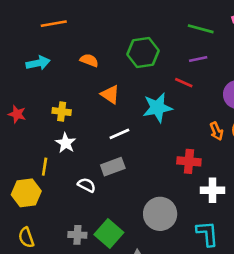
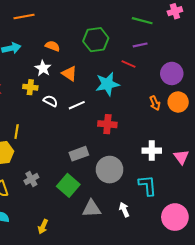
white star: (66, 143) -> (43, 68), moved
red cross: (189, 161) -> (107, 124), moved
gray rectangle: (113, 167) -> (79, 154), moved
white semicircle: (87, 185) -> (50, 101), moved
gray cross: (77, 235) -> (31, 179), moved, turned -32

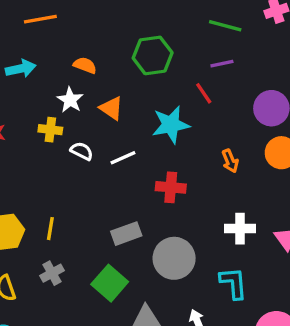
red line: (128, 64) -> (204, 93), turned 32
orange arrow: (155, 103) -> (230, 161), moved
yellow line: (17, 132) -> (50, 229), moved

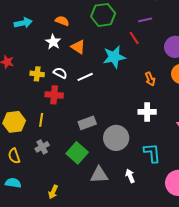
yellow cross: (50, 130) -> (37, 74), moved
red cross: (171, 187) -> (54, 95), moved
white cross: (240, 229) -> (147, 112), moved

